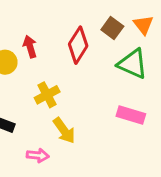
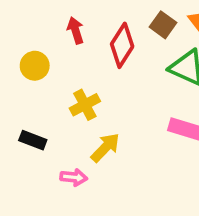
red arrow: (30, 47) -> (76, 30), moved
yellow arrow: (64, 131) -> (105, 148), turned -100

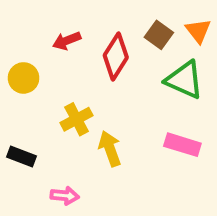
red arrow: (76, 30) -> (67, 41), turned -95
yellow arrow: (105, 148) -> (110, 149), moved, turned -64

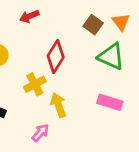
red arrow: (67, 41) -> (29, 16), moved
red diamond: (116, 56) -> (56, 57), moved
pink arrow: (65, 196) -> (40, 133), moved, turned -54

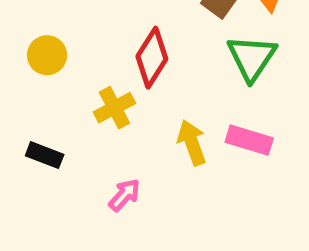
green triangle: (111, 57) -> (252, 58), turned 40
yellow arrow: (58, 105) -> (192, 143), moved

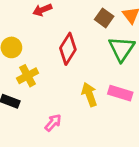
yellow cross: (114, 108) -> (28, 76), moved

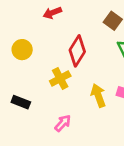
yellow cross: (28, 76) -> (60, 78), moved

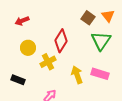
red arrow: (52, 13) -> (22, 21), moved
yellow circle: (22, 50) -> (28, 48), moved

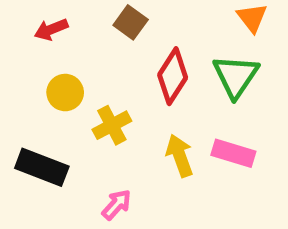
brown square: (88, 18) -> (131, 22), moved
red diamond: (61, 41) -> (173, 76), moved
black rectangle: (18, 80) -> (42, 167), size x1.5

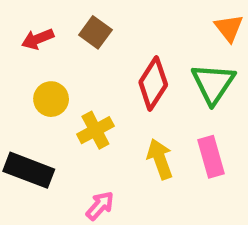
brown square: (131, 22) -> (95, 32), moved
pink rectangle: (233, 153) -> (211, 157), turned 57

